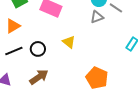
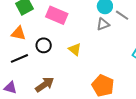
orange triangle: (13, 26) -> (18, 33), turned 42
black circle: (38, 49) -> (44, 45), moved

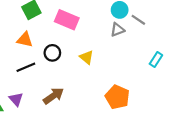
purple triangle: (10, 88) -> (16, 99), turned 32

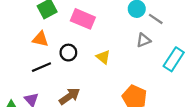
gray triangle: (117, 30) -> (143, 40), moved
cyan rectangle: (156, 59) -> (174, 59), size x1.5

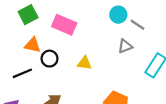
orange triangle: (40, 39) -> (33, 45), moved
yellow triangle: (103, 57) -> (84, 63), turned -32

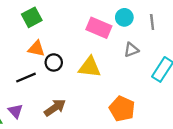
pink rectangle: (64, 25) -> (99, 28), moved
gray line: (137, 25) -> (152, 22), moved, turned 49
yellow triangle: (84, 63) -> (90, 67), size x1.5

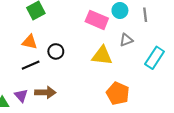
orange triangle: (36, 49) -> (30, 42), moved
yellow triangle: (90, 67) -> (102, 56), moved
brown arrow: (55, 108) -> (45, 92), moved, turned 36

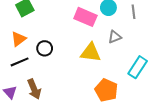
orange triangle: (30, 42) -> (18, 39), turned -49
cyan rectangle: (155, 58) -> (138, 67), moved
brown arrow: (45, 92) -> (34, 89), turned 66

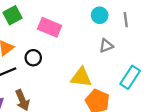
pink rectangle: (85, 17) -> (50, 27), moved
yellow triangle: (91, 53) -> (81, 77), moved

